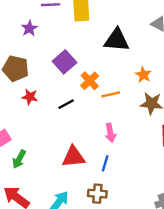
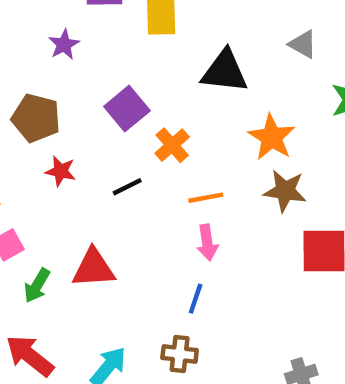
orange star: (143, 75) -> (272, 137), size x1.5
orange line: (111, 94) -> (206, 198), moved
red triangle: (74, 157) -> (94, 268), moved

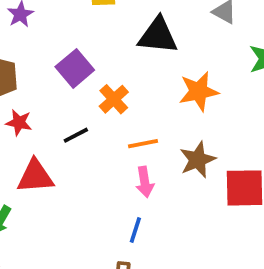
orange star: (272, 137) -> (199, 91), turned 30
brown star: (285, 191) -> (198, 160), moved, turned -30
red triangle: (94, 268) -> (35, 176), moved

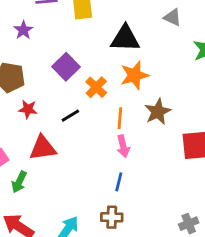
orange star: (199, 91) -> (134, 75), moved
orange line: (143, 144) -> (120, 118), turned -70
brown star: (198, 160) -> (158, 112), moved

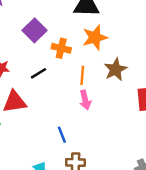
orange cross: (96, 87) -> (61, 48), turned -30
blue line: (119, 182) -> (62, 135), moved, turned -35

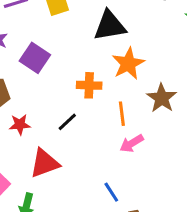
purple square: (35, 30) -> (35, 58), moved
pink arrow: (85, 100) -> (132, 143), turned 84

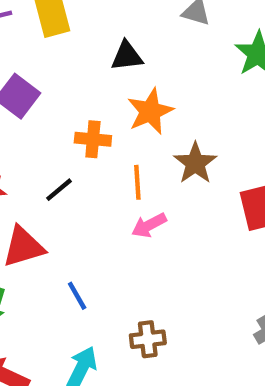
black triangle: (110, 26) -> (127, 56), size x0.7
blue line: (111, 192) -> (77, 296), moved

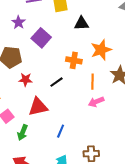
black triangle: (127, 56) -> (81, 23), moved
blue line: (77, 296) -> (61, 131), turned 48

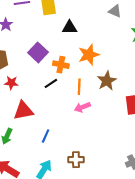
purple square: (41, 38) -> (38, 52), moved
black line: (56, 82) -> (51, 83), moved

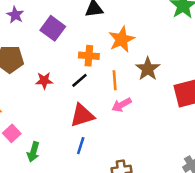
purple square: (38, 52) -> (53, 28), moved
red star: (11, 83) -> (44, 81), moved
red triangle: (23, 111) -> (82, 115), moved

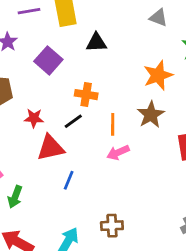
orange star: (122, 39) -> (158, 75), moved
red triangle: (82, 115) -> (51, 148), moved
blue line: (81, 146) -> (69, 180), moved

